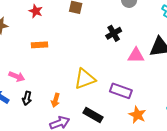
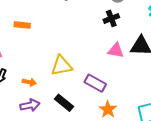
black cross: (114, 33) -> (111, 18), moved
orange arrow: (55, 100) -> (29, 82), turned -104

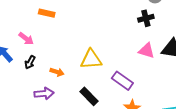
orange rectangle: (22, 25) -> (47, 13), moved
purple arrow: (30, 105) -> (44, 93), moved

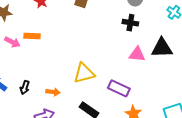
black cross: (146, 18) -> (130, 23), turned 35
pink arrow: (26, 39) -> (12, 42), moved

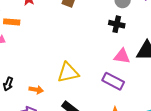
orange rectangle: (32, 36) -> (12, 22), moved
purple rectangle: (119, 88) -> (113, 81), moved

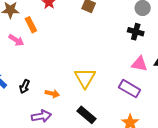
orange rectangle: (12, 22) -> (31, 25), turned 56
yellow triangle: (68, 73) -> (85, 78), turned -50

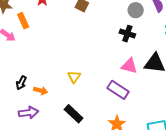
yellow triangle: (85, 78) -> (74, 77), size x0.6
black arrow: (25, 86) -> (21, 83), moved

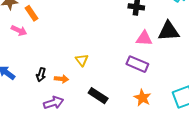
yellow triangle: (74, 77) -> (82, 60), moved

